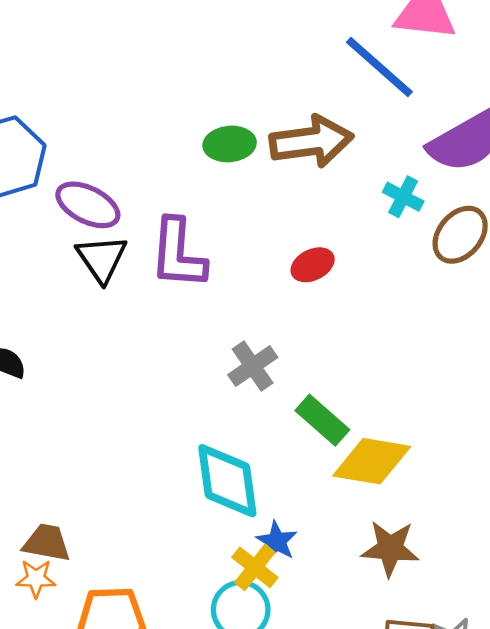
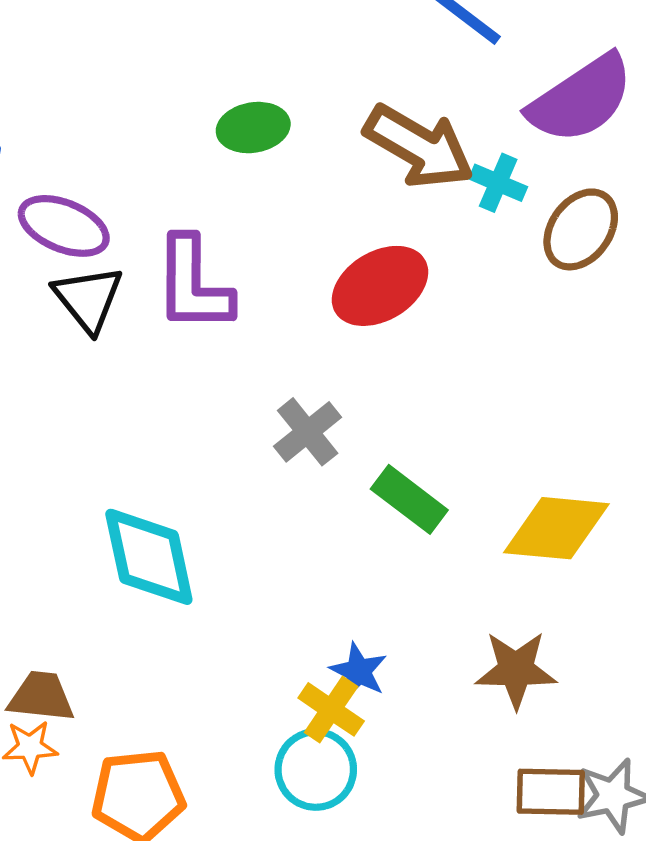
brown arrow: (311, 141) -> (419, 147), moved, turned 42
red ellipse: (313, 265) -> (380, 286), size x1.6
yellow diamond: (372, 461) -> (556, 528), moved
cyan diamond: (227, 481) -> (149, 557), moved

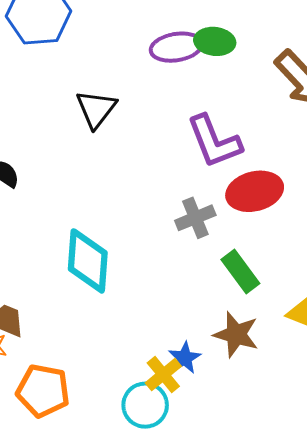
purple ellipse: (64, 226) -> (176, 47), moved, turned -48
purple L-shape: (193, 284) -> (214, 141), moved, turned -38
red ellipse: (380, 286) -> (255, 191), moved
brown star: (516, 670) -> (236, 334), moved

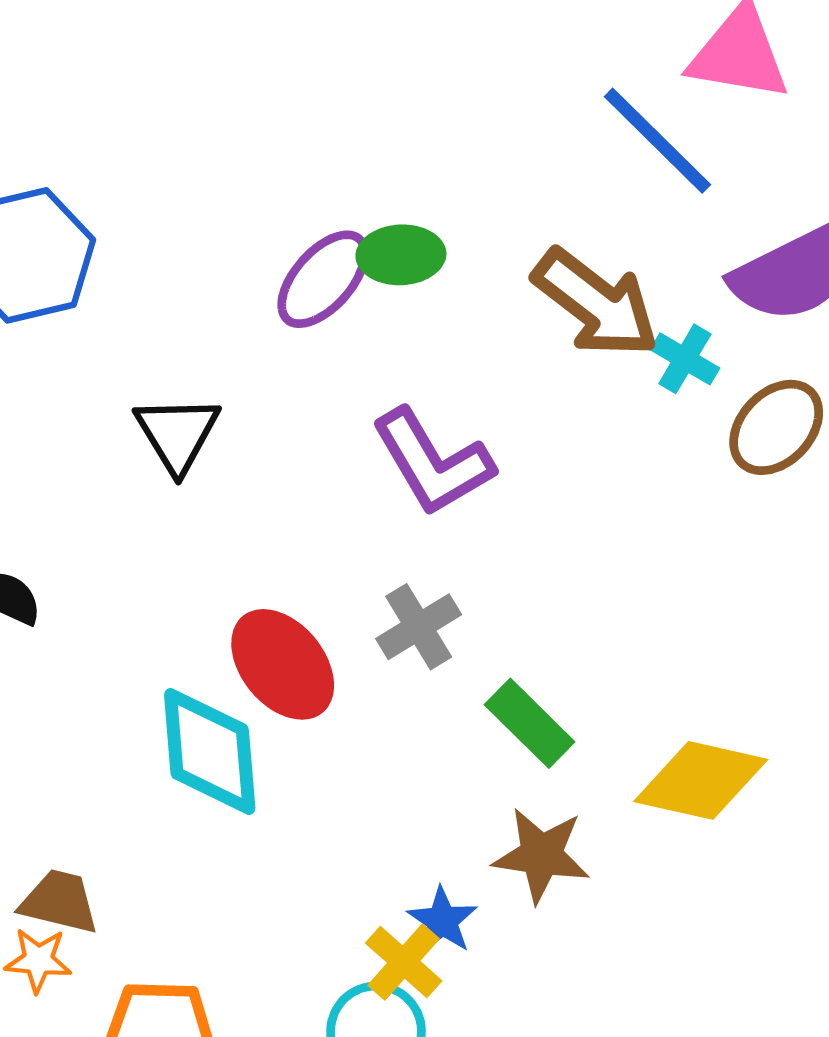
purple ellipse: (176, 47) -> (323, 279), turned -30
red ellipse: (255, 191) -> (283, 664), moved, turned 74

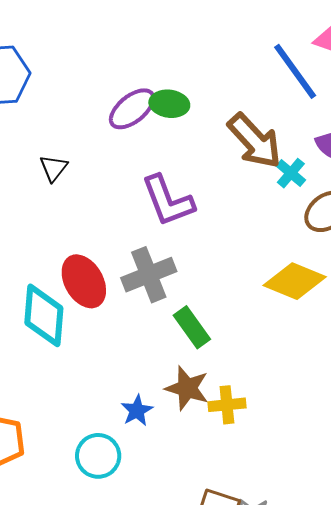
black triangle: (177, 434) -> (54, 168), size x0.7
gray cross: (419, 627) -> (149, 275), size x1.4
yellow diamond: (701, 780) -> (295, 281), moved
yellow cross: (404, 962) -> (227, 405), moved, turned 33

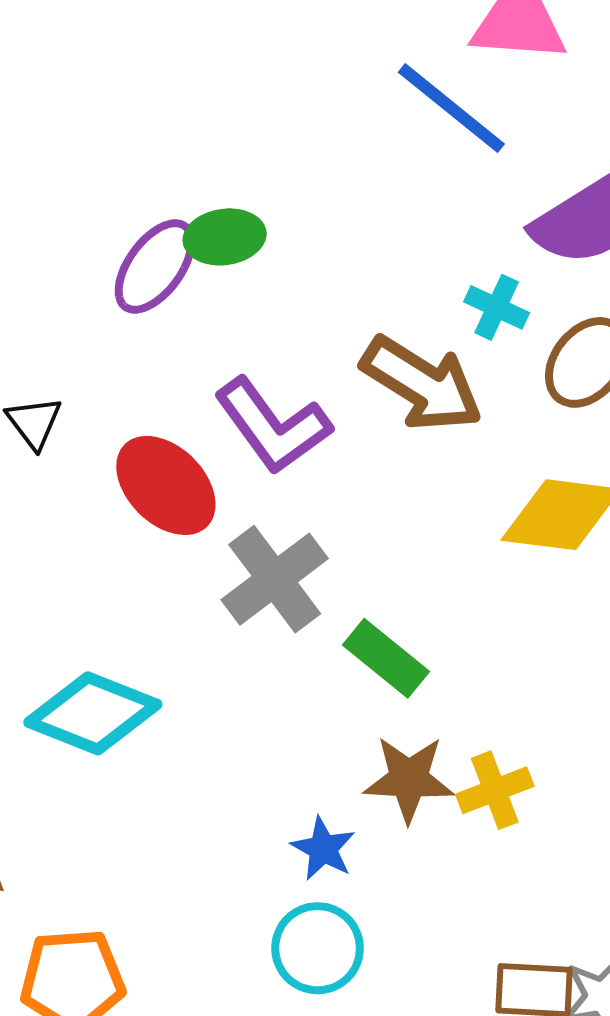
brown arrow: (255, 141) -> (422, 384), moved
red ellipse: (84, 281) -> (166, 485), moved
cyan diamond: (44, 315) -> (93, 713), turned -58
cyan circle: (98, 456) -> (318, 948), moved

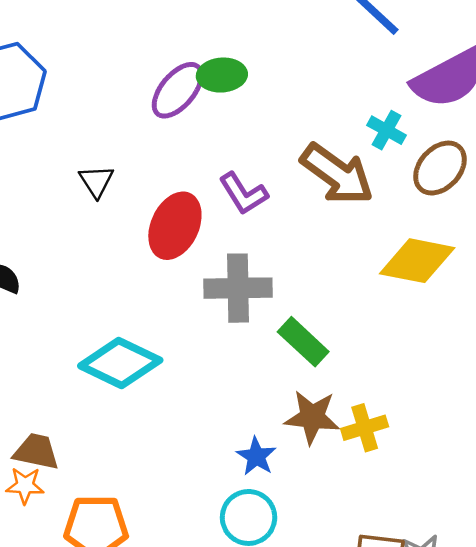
purple L-shape: (273, 426) -> (243, 194), size x0.7
red ellipse: (166, 485) -> (175, 226), turned 66
gray cross: (275, 579) -> (238, 288), turned 32

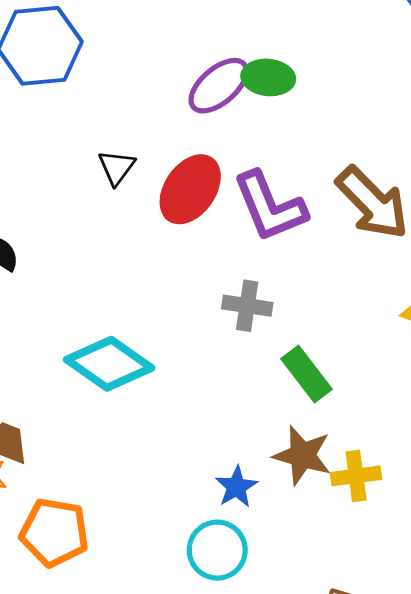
purple L-shape: (243, 194) -> (270, 207), size x1.5
red ellipse: (175, 226) -> (190, 189), moved
gray cross: (238, 288) -> (247, 306), size x0.7

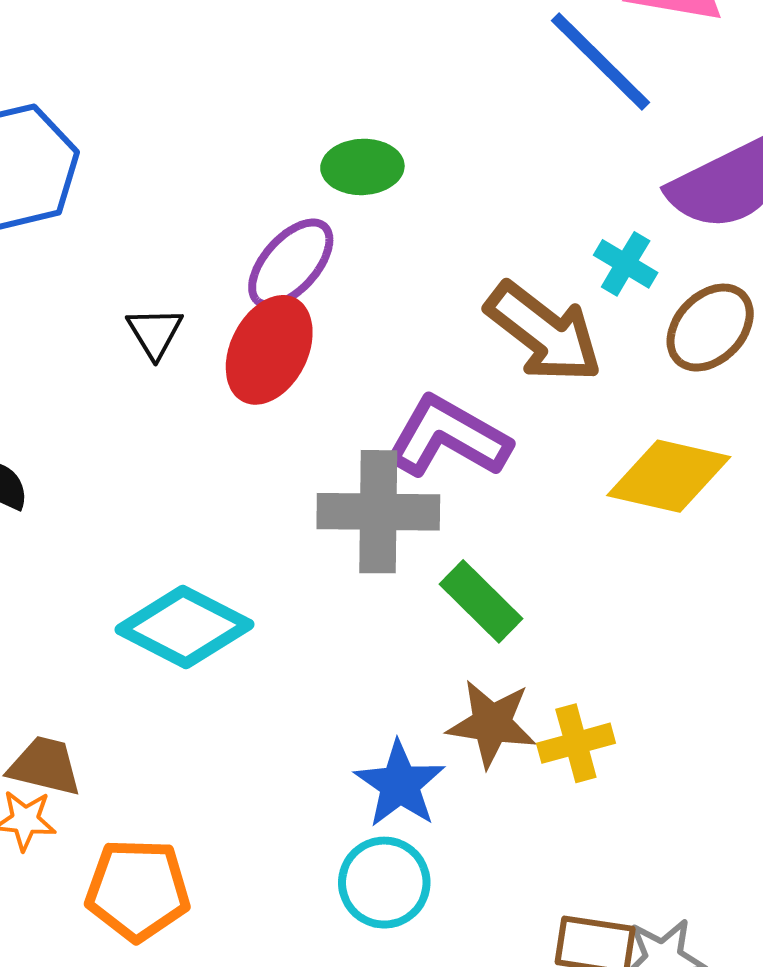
purple ellipse: (219, 86) -> (291, 264), moved
purple L-shape: (270, 207) -> (448, 437), moved, turned 150
gray cross: (247, 306) -> (378, 512), size x1.6
blue star: (236, 487) -> (400, 784), size x1.4

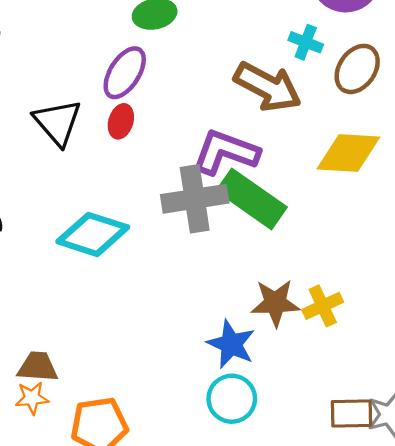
black triangle: (155, 332) -> (57, 122), size x1.6
red ellipse: (269, 350) -> (121, 121), size x0.6
green rectangle: (481, 601) -> (252, 199), moved, size x1.5
cyan diamond: (184, 627) -> (93, 234), moved

